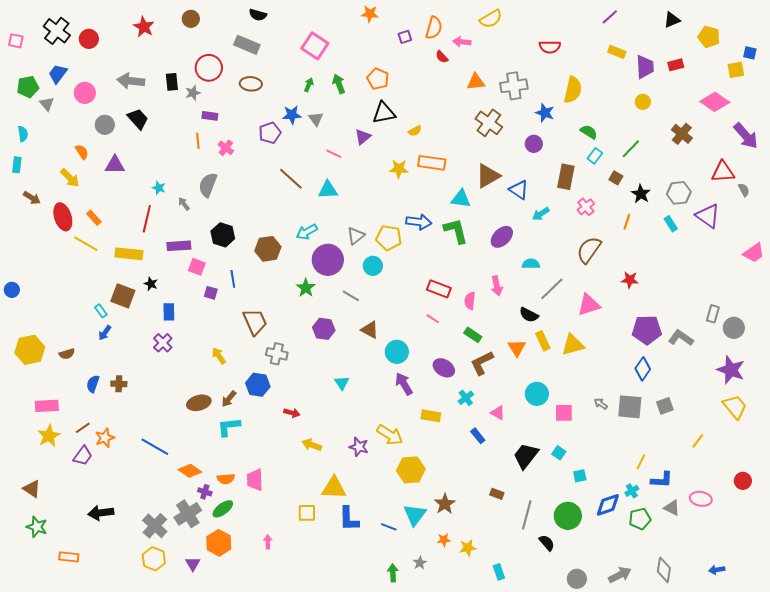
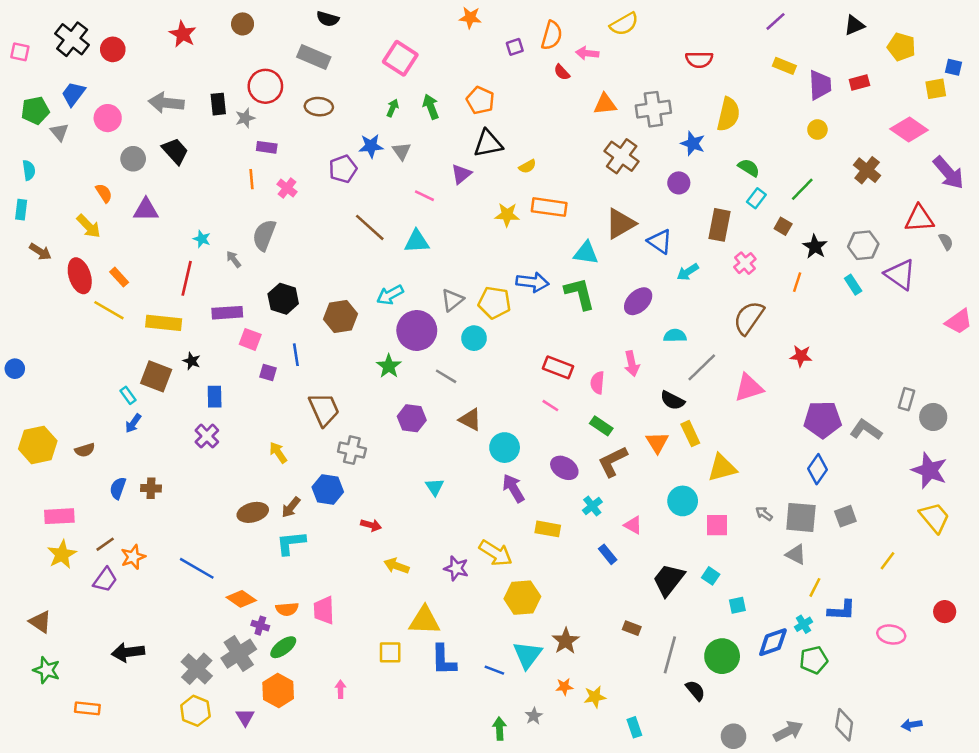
yellow triangle: (573, 345) -> (722, 468), moved
gray triangle: (672, 508) -> (796, 554), moved

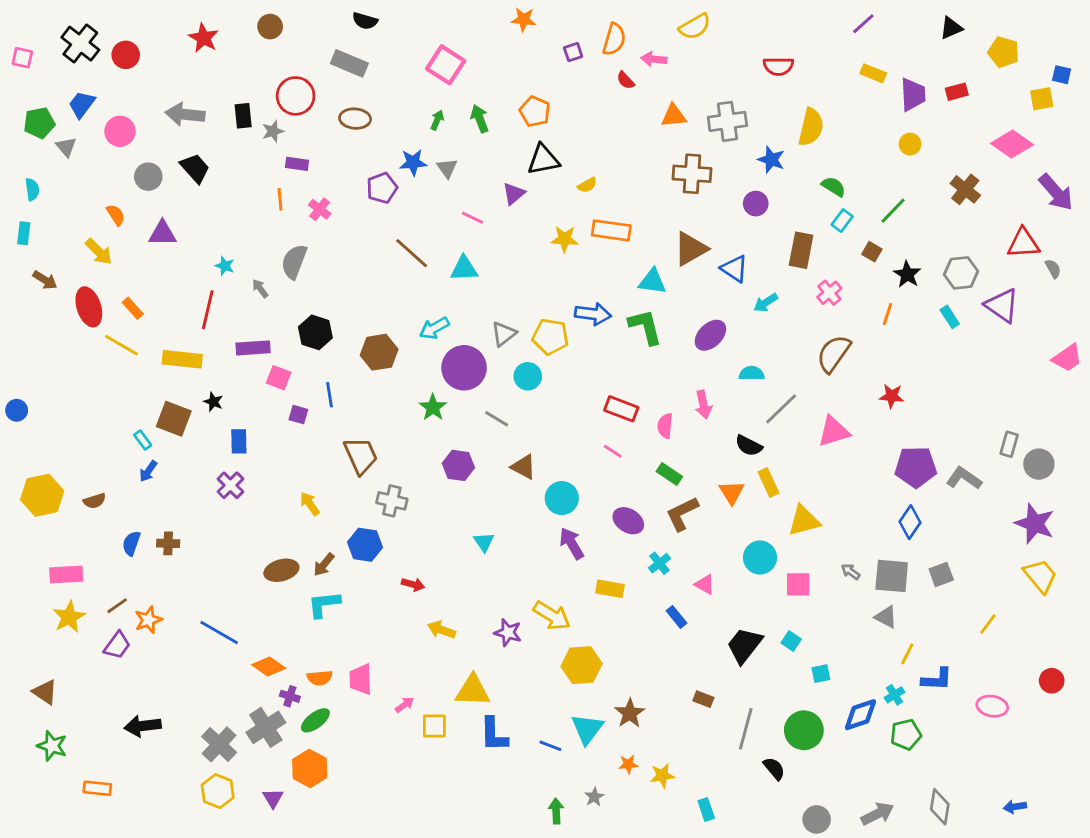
brown cross: (622, 156) -> (692, 174), turned -32
pink arrow: (340, 689) -> (405, 705), moved, turned 54

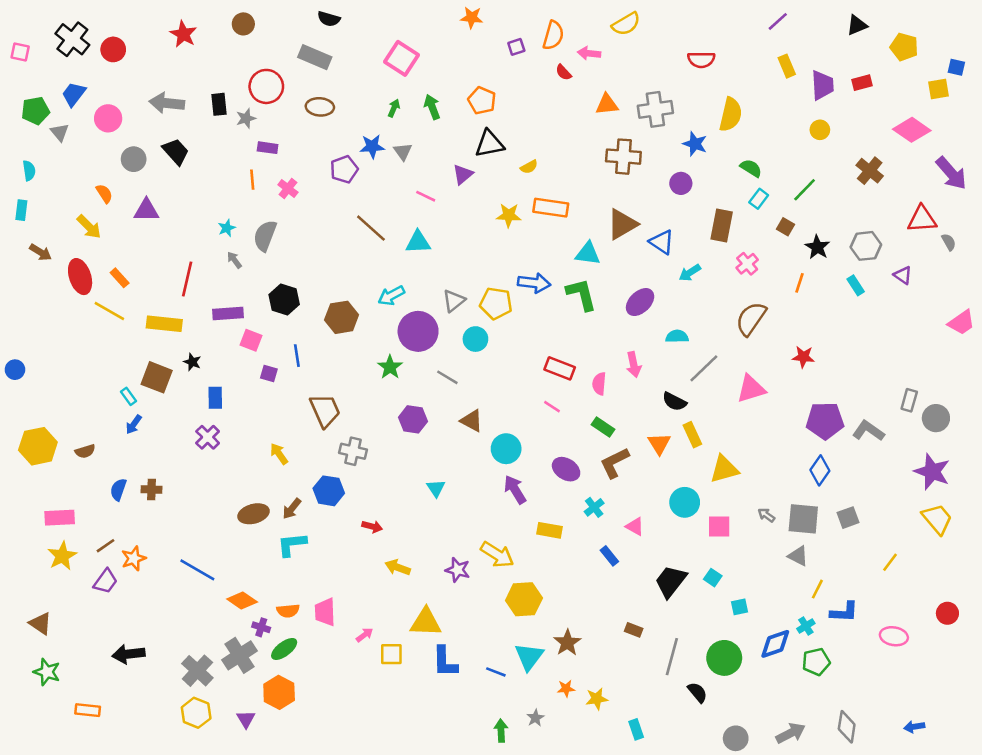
yellow rectangle: (873, 73) -> (787, 66), turned 45
cyan star: (225, 266) -> (227, 228), moved, turned 30
purple triangle: (1002, 305) -> (903, 275), size x0.6

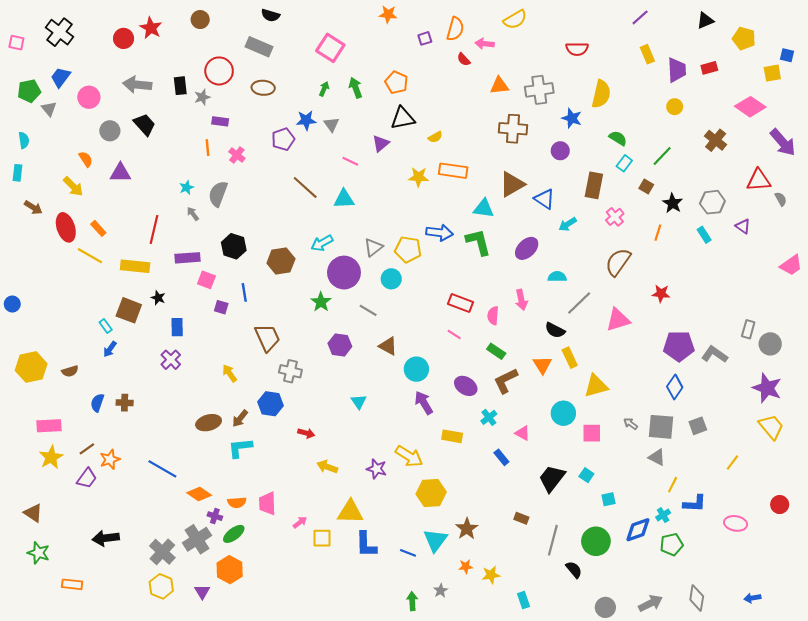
red circle: (113, 49) -> (124, 38), moved

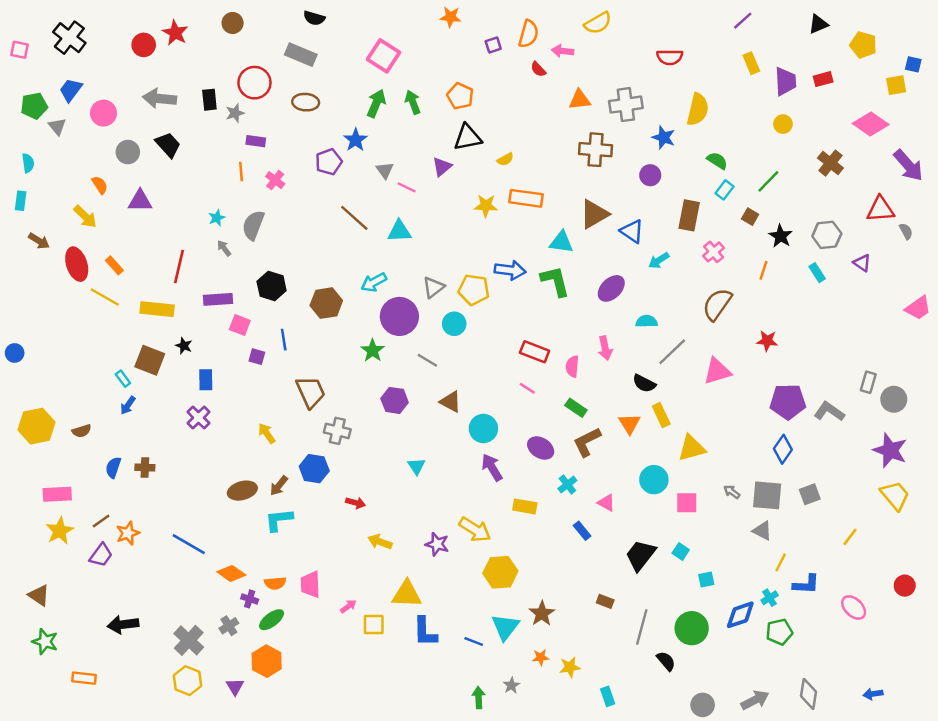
green arrow: (324, 89) -> (376, 103), size x1.6
blue star: (306, 120) -> (356, 140), turned -30
gray triangle: (331, 125) -> (385, 170), moved
pink ellipse: (736, 523) -> (854, 607), turned 35
gray cross: (197, 539) -> (229, 626), size x0.6

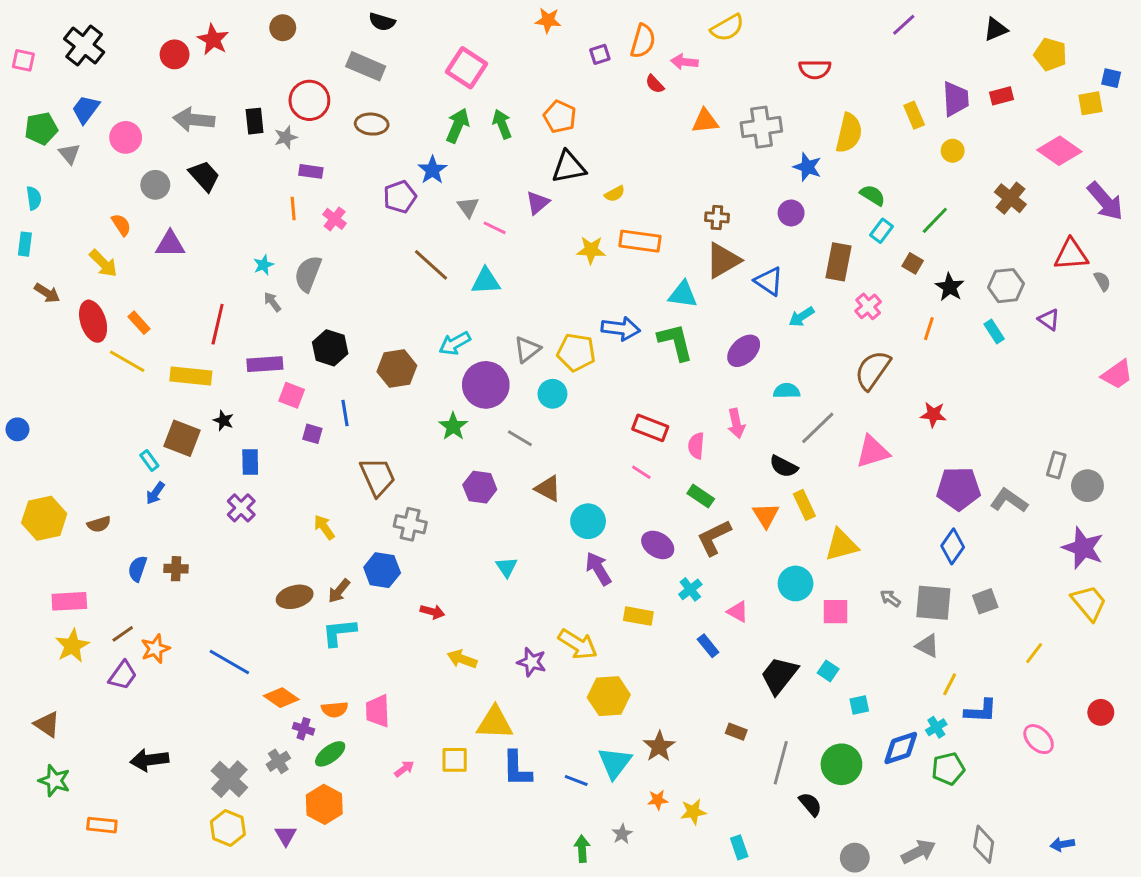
yellow rectangle: (751, 63) -> (914, 115), moved
brown cross: (595, 150) -> (717, 217), moved, size x0.6
pink arrow: (348, 606) -> (404, 769), moved

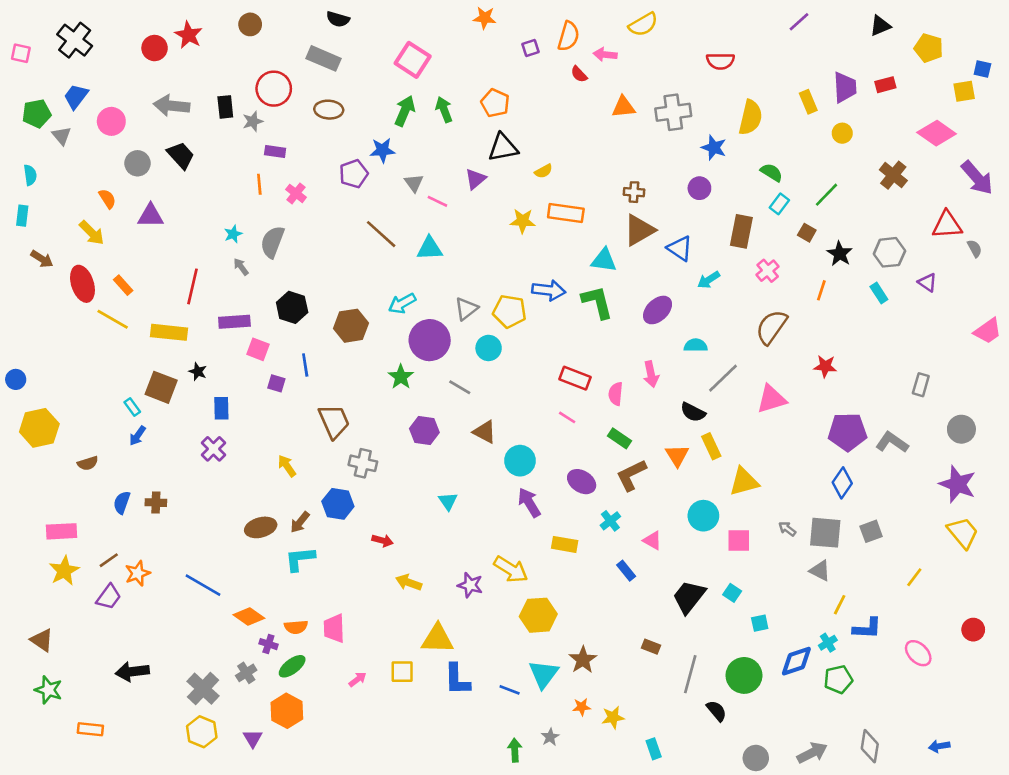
blue star: (432, 170) -> (382, 150), turned 30
gray rectangle: (1056, 465) -> (921, 385), moved
yellow hexagon: (44, 518) -> (39, 428), moved

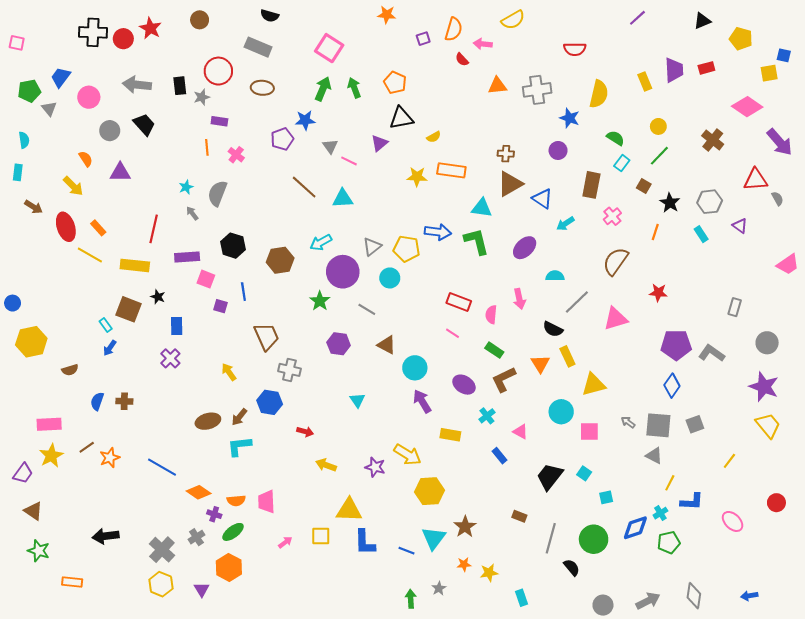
black cross: (75, 40) -> (93, 32), moved, turned -36
yellow circle: (842, 133) -> (658, 126), moved
purple trapezoid: (109, 597) -> (23, 473), moved

